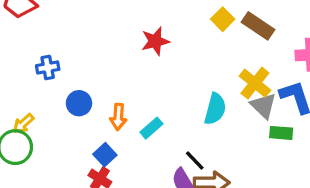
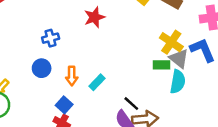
blue cross: (48, 68) -> (51, 38), moved
cyan semicircle: (215, 109) -> (178, 82), moved
green rectangle: (281, 133) -> (161, 65), moved

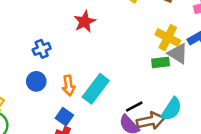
cyan rectangle: (97, 82) -> (96, 89), size x1.6
cyan semicircle: (178, 82) -> (172, 109), moved, turned 30
black line: (131, 104) -> (134, 107), turned -63

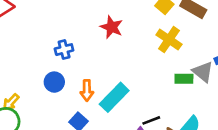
red star: (85, 22) -> (112, 27), turned -30
yellow cross: (168, 38) -> (169, 40), moved

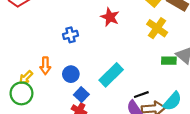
blue circle: (54, 82) -> (71, 74), moved
orange arrow: (87, 90) -> (45, 66), moved

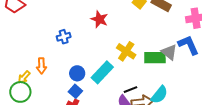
yellow cross: (157, 28) -> (126, 51), moved
green rectangle: (169, 61) -> (155, 58), size x1.5
blue circle: (71, 74) -> (77, 73), moved

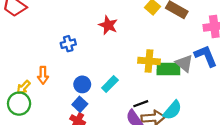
yellow cross: (126, 51) -> (149, 61), moved, turned -30
cyan rectangle: (102, 72) -> (110, 84), size x0.7

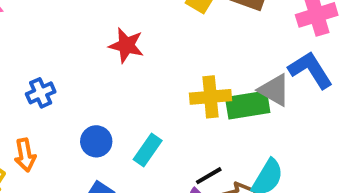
blue cross: (68, 44) -> (41, 93), moved
blue circle: (82, 84) -> (96, 141), moved

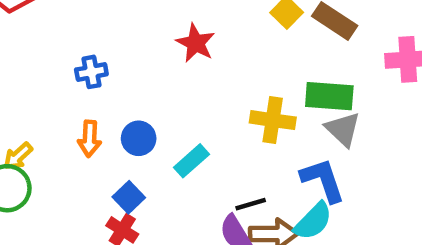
blue L-shape: (310, 70) -> (323, 180), moved
green rectangle: (248, 105) -> (329, 96), moved
orange arrow: (25, 155) -> (89, 139), moved

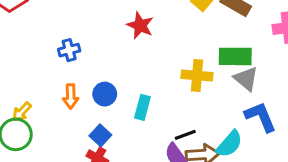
cyan rectangle: (191, 161) -> (142, 107), turned -30
blue L-shape: (323, 180) -> (261, 117), moved

